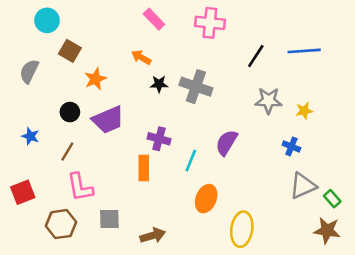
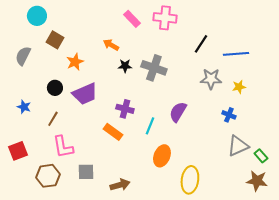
pink rectangle: (154, 19) -> (132, 19), moved
blue line: (304, 51) -> (236, 54), moved
orange rectangle: (144, 168) -> (113, 132), turned -54

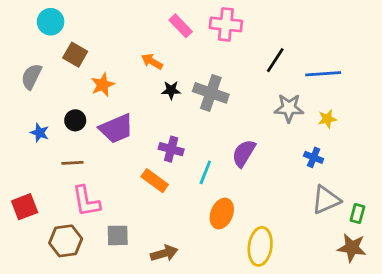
blue star: (24, 107) -> (40, 133), moved
brown line: (53, 119) -> (72, 163), turned 56
green rectangle: (261, 156) -> (357, 214), turned 56

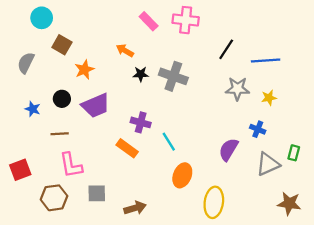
purple semicircle: (244, 153) -> (228, 149), moved
cyan line: (205, 172) -> (169, 142), turned -54
green rectangle: (357, 214) -> (294, 153), moved

